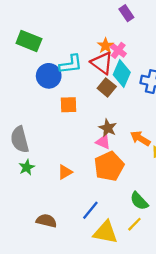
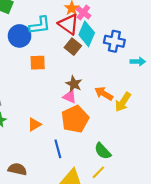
blue line: (90, 210) -> (58, 149), moved, turned -54

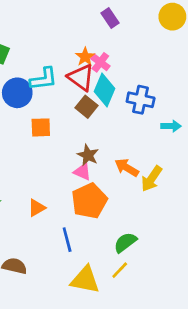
green semicircle: (103, 151) -> (125, 242), turned 96

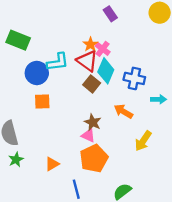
orange square: (41, 127) -> (42, 101), moved
orange arrow: (127, 168) -> (123, 111), moved

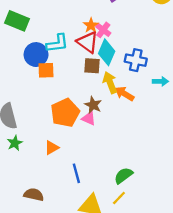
brown square: (92, 84) -> (92, 66), turned -35
orange square: (42, 101) -> (46, 70), moved
yellow arrow: (143, 141) -> (110, 83), moved, turned 125
orange pentagon: (94, 159) -> (65, 113), moved

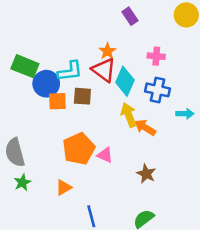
green rectangle: (17, 21) -> (25, 66), moved
pink cross: (103, 30) -> (156, 56), moved, turned -32
brown square: (92, 66) -> (82, 96), moved
brown star: (93, 105) -> (146, 174), moved

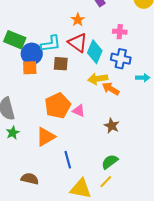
orange star: (107, 51) -> (78, 20), moved
orange square: (57, 101) -> (30, 68), moved
yellow arrow: (129, 115) -> (98, 79), turned -78
orange triangle: (64, 187) -> (46, 137), size x1.5

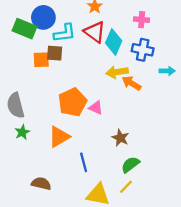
blue circle: (32, 54) -> (43, 17), moved
brown square: (61, 64) -> (55, 53), moved
brown star: (112, 126) -> (120, 138), moved

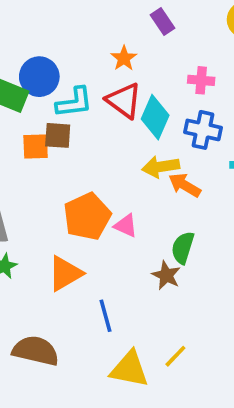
green semicircle: (130, 165) -> (183, 248), moved, turned -36
brown semicircle: (41, 184) -> (36, 351), size x1.4

